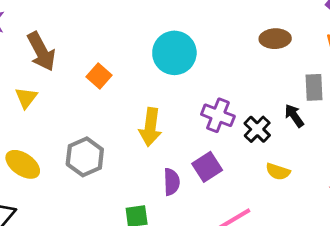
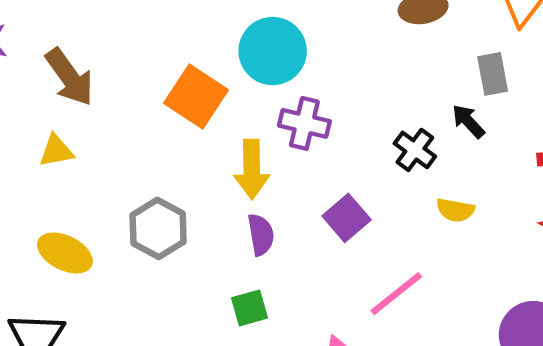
orange square: (99, 76) -> (196, 97), moved, size x1.6
yellow triangle: (26, 98) -> (56, 151), turned 50
purple cross: (218, 115) -> (304, 123), moved
purple semicircle: (172, 182) -> (261, 235), moved

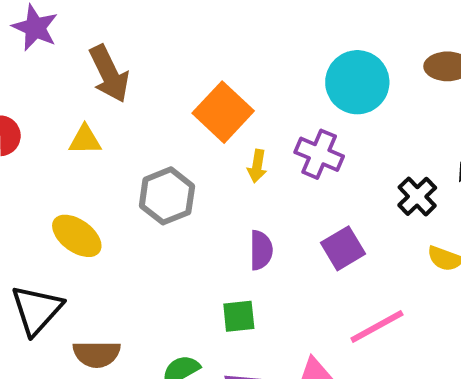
cyan circle: (273, 51) -> (357, 82), moved
yellow arrow: (252, 169) -> (257, 166), moved, size x0.6
gray hexagon: (158, 228) -> (167, 196), moved

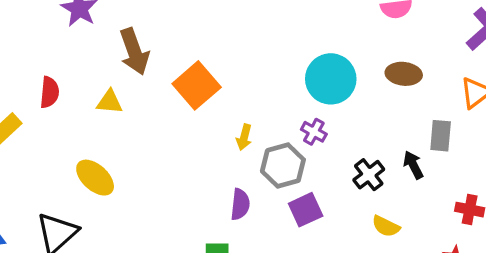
orange square: (223, 112) -> (197, 85), moved
purple cross: (319, 154) -> (314, 132), moved, size x0.7
gray hexagon: (167, 196) -> (283, 165), moved

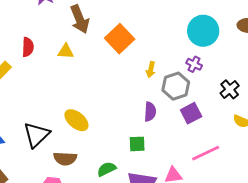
yellow ellipse: (95, 178) -> (76, 120), moved

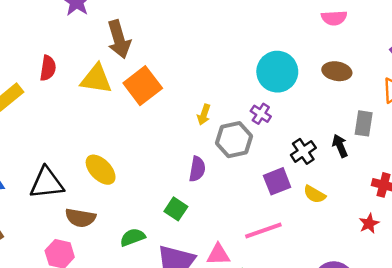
orange square: (120, 39) -> (143, 86), moved
yellow triangle: (66, 51) -> (96, 79), size x1.5
purple square: (191, 113) -> (277, 181), moved
black triangle: (36, 135) -> (47, 183), turned 32
green square: (137, 144) -> (176, 209), turned 30

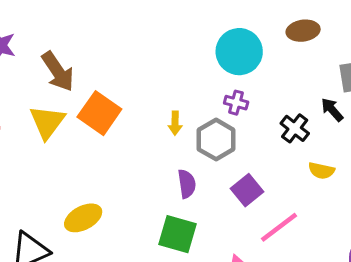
yellow triangle: (96, 79) -> (47, 122), turned -44
yellow ellipse: (101, 170) -> (83, 218), turned -56
purple square: (277, 181) -> (247, 190), moved
green square: (176, 209) -> (178, 234), size x1.5

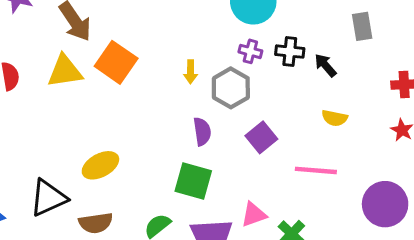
black arrow: (332, 110) -> (325, 65), moved
yellow triangle: (47, 122) -> (65, 71), turned 45
black cross: (295, 128) -> (290, 52), moved, turned -32
pink line: (279, 227) -> (316, 170), moved, turned 42

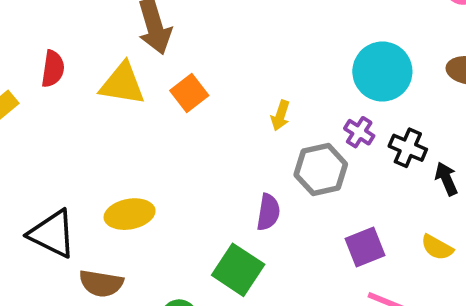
orange square: (116, 62) -> (189, 93), size x0.7
yellow arrow: (191, 72) -> (280, 115), moved
purple square: (261, 137) -> (365, 247), moved
black triangle: (48, 198) -> (52, 234), turned 33

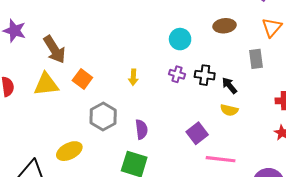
cyan circle: (382, 72) -> (180, 39), size x0.7
gray hexagon: (321, 170) -> (103, 116), moved
yellow semicircle: (437, 247) -> (229, 110), moved

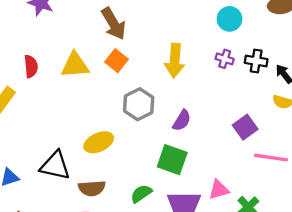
brown arrow: (54, 50) -> (114, 24), moved
yellow arrow: (133, 77) -> (175, 61), size x1.8
purple semicircle: (141, 129) -> (182, 120), turned 36

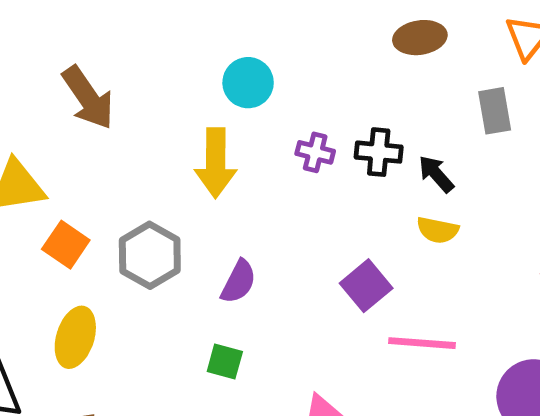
cyan circle: (230, 19) -> (248, 83), moved
orange square: (117, 61) -> (66, 245), moved
yellow ellipse: (99, 142) -> (75, 337), turned -44
green square: (172, 160) -> (225, 361), size x0.6

